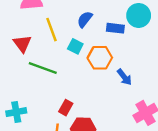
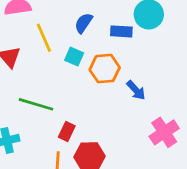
green line: (43, 68) -> (36, 104), moved

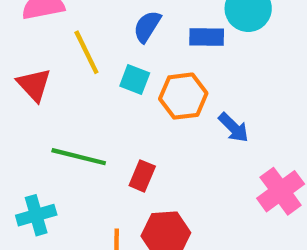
red rectangle: (67, 131) -> (142, 176), moved

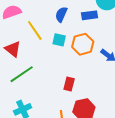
green line: (79, 157) -> (22, 74), moved, turned -40

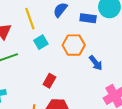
cyan square: (59, 40) -> (41, 42), moved, turned 32

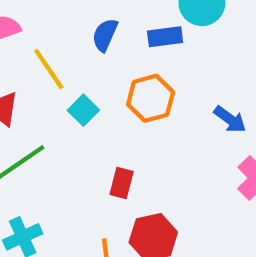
blue arrow: (96, 63) -> (230, 119), moved

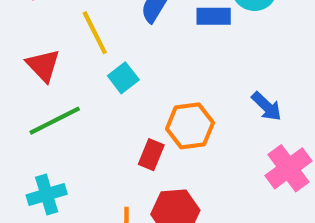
orange hexagon: (151, 98) -> (190, 126), moved

